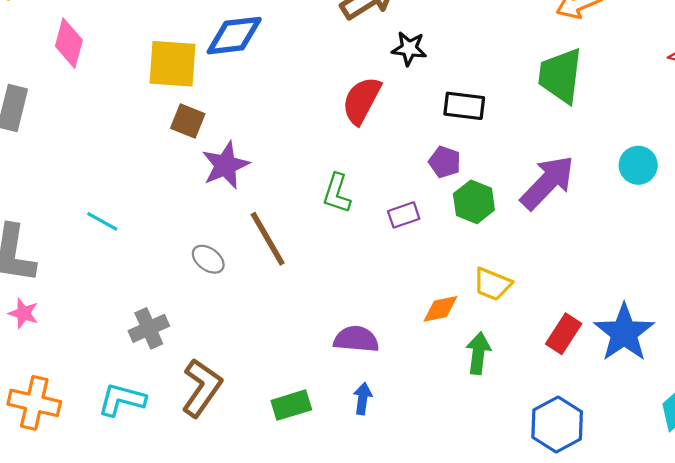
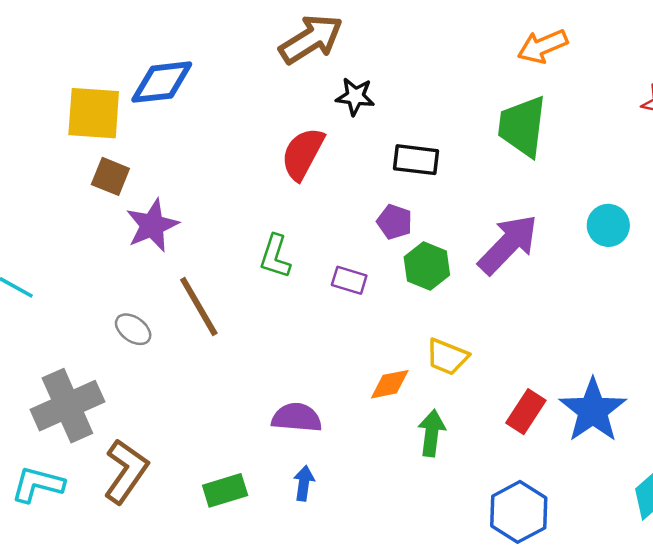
purple rectangle: (404, 215) -> (349, 280), turned 36
gray cross: (149, 328) -> (67, 406), size x1.6

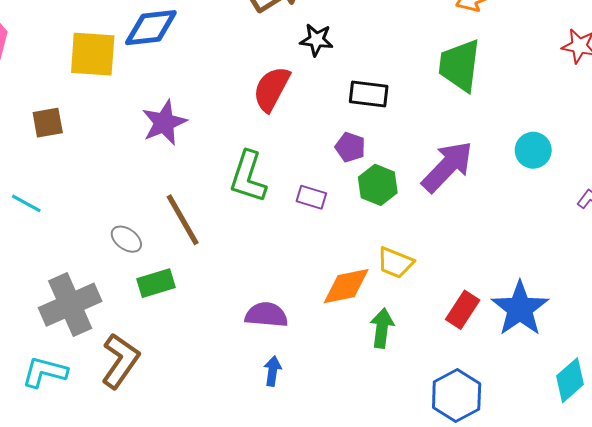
brown square: (110, 176) -> (48, 123), moved, turned -32
purple star: (152, 225) -> (164, 123), moved
green L-shape: (275, 256) -> (248, 177), size x1.4
orange diamond: (390, 384) -> (346, 286), size x1.4
green rectangle: (225, 490) -> (156, 283), moved

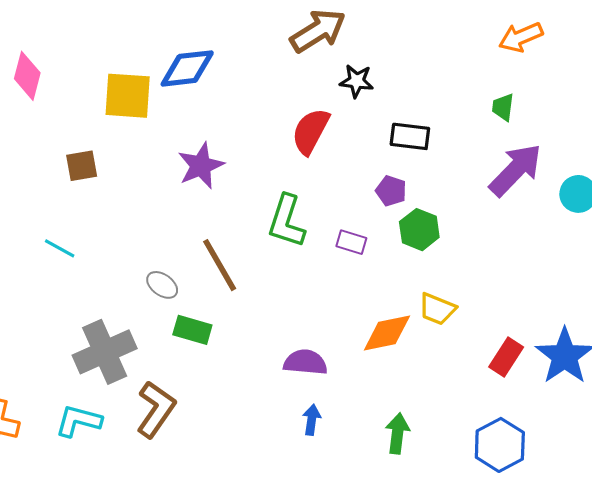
green trapezoid: (460, 65) -> (503, 107), size x0.5
purple arrow: (447, 167) -> (516, 170), moved
green rectangle: (156, 283) -> (192, 330), turned 33
green arrow: (382, 328) -> (397, 433), moved

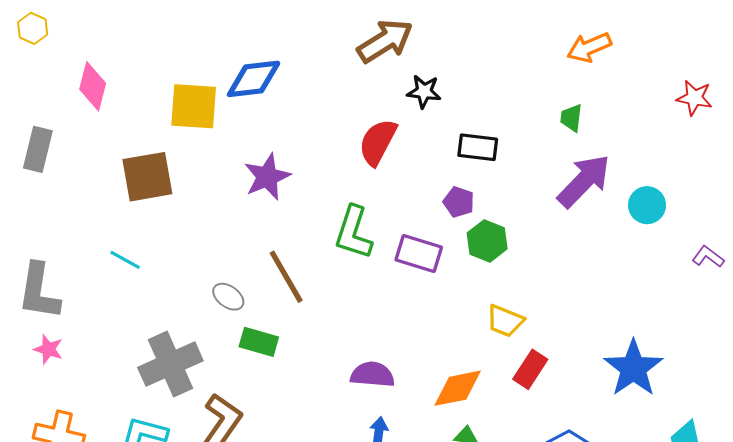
brown square: (82, 166) -> (147, 177), size x1.6
purple rectangle: (351, 242) -> (419, 254), size x1.5
orange diamond: (387, 333) -> (458, 388), moved
red rectangle: (506, 357) -> (530, 369), moved

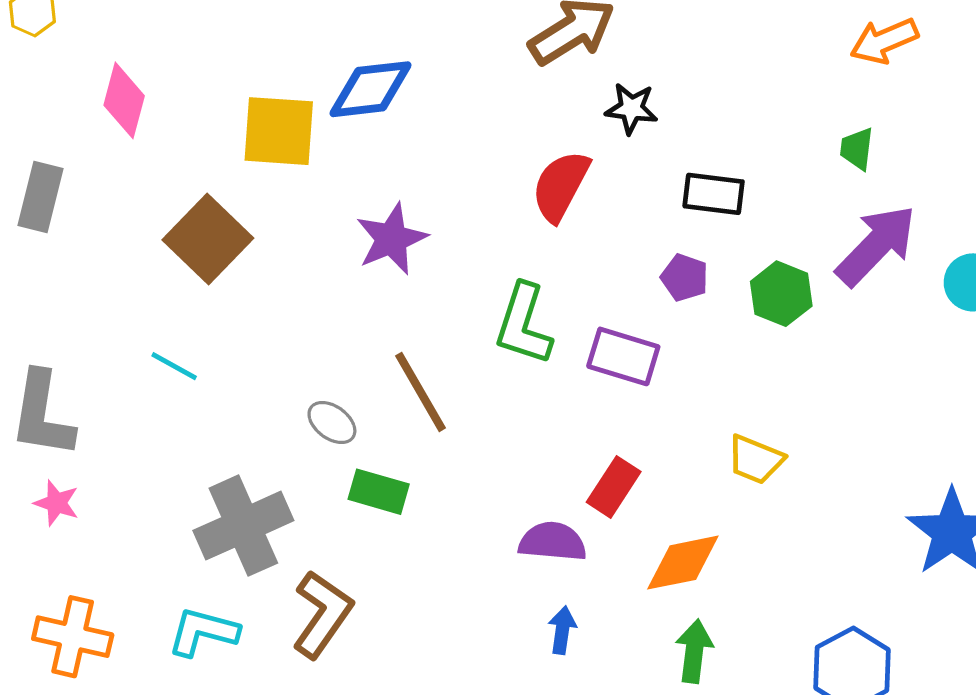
brown square: (147, 177) -> (208, 239), turned -36
green hexagon: (487, 241) -> (781, 294), moved
red rectangle: (530, 369) -> (614, 487), moved

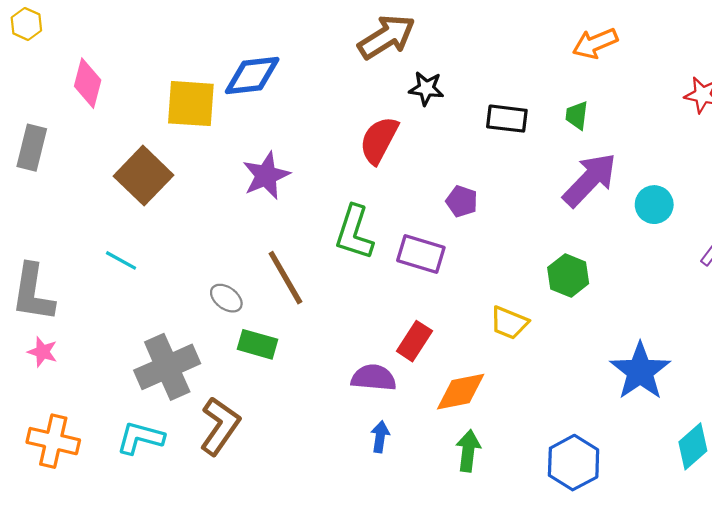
black rectangle: (714, 194) -> (507, 119), moved
green hexagon: (781, 294) -> (568, 276), moved

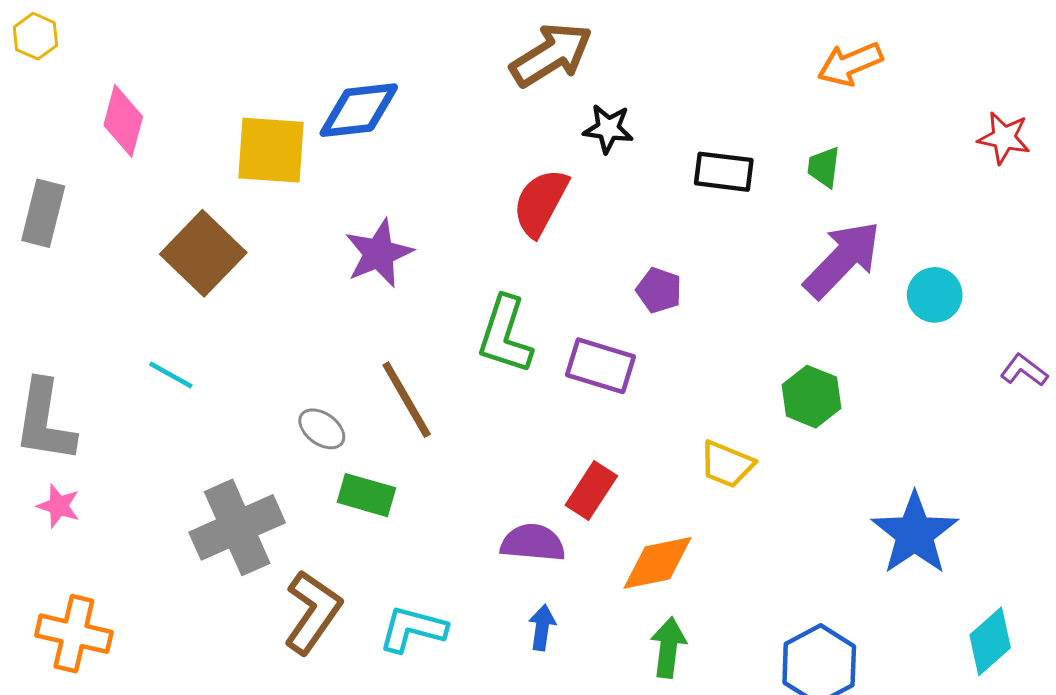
cyan L-shape: (140, 438) -> (413, 629), moved

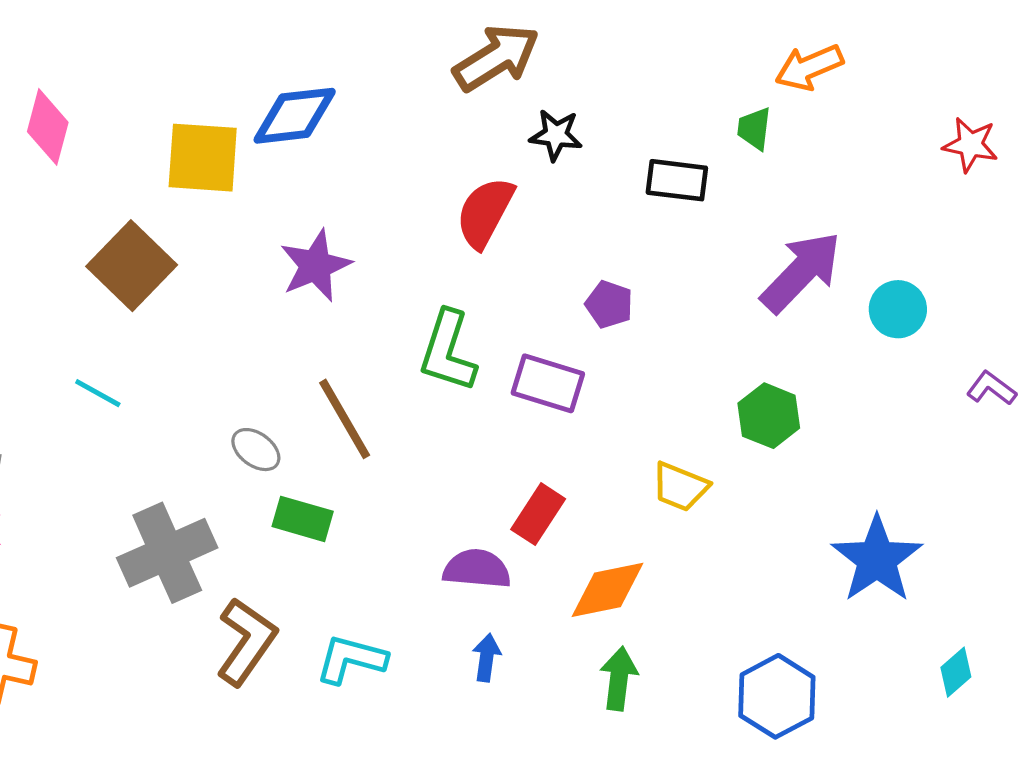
green trapezoid: (824, 167) -> (754, 129), moved
cyan diamond: (990, 641) -> (956, 672), size x0.7

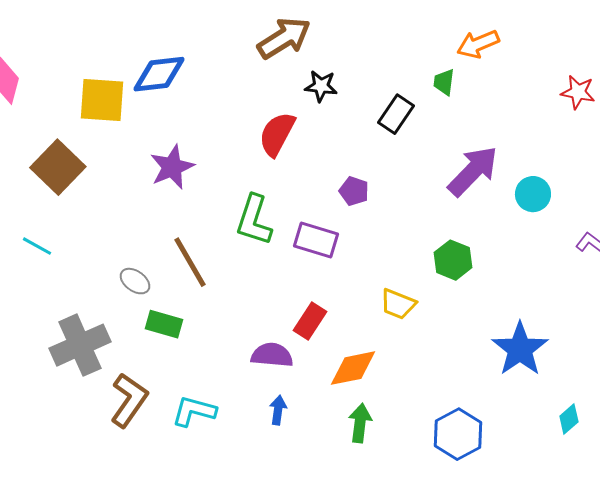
black rectangle: (677, 180) -> (396, 114), turned -63

